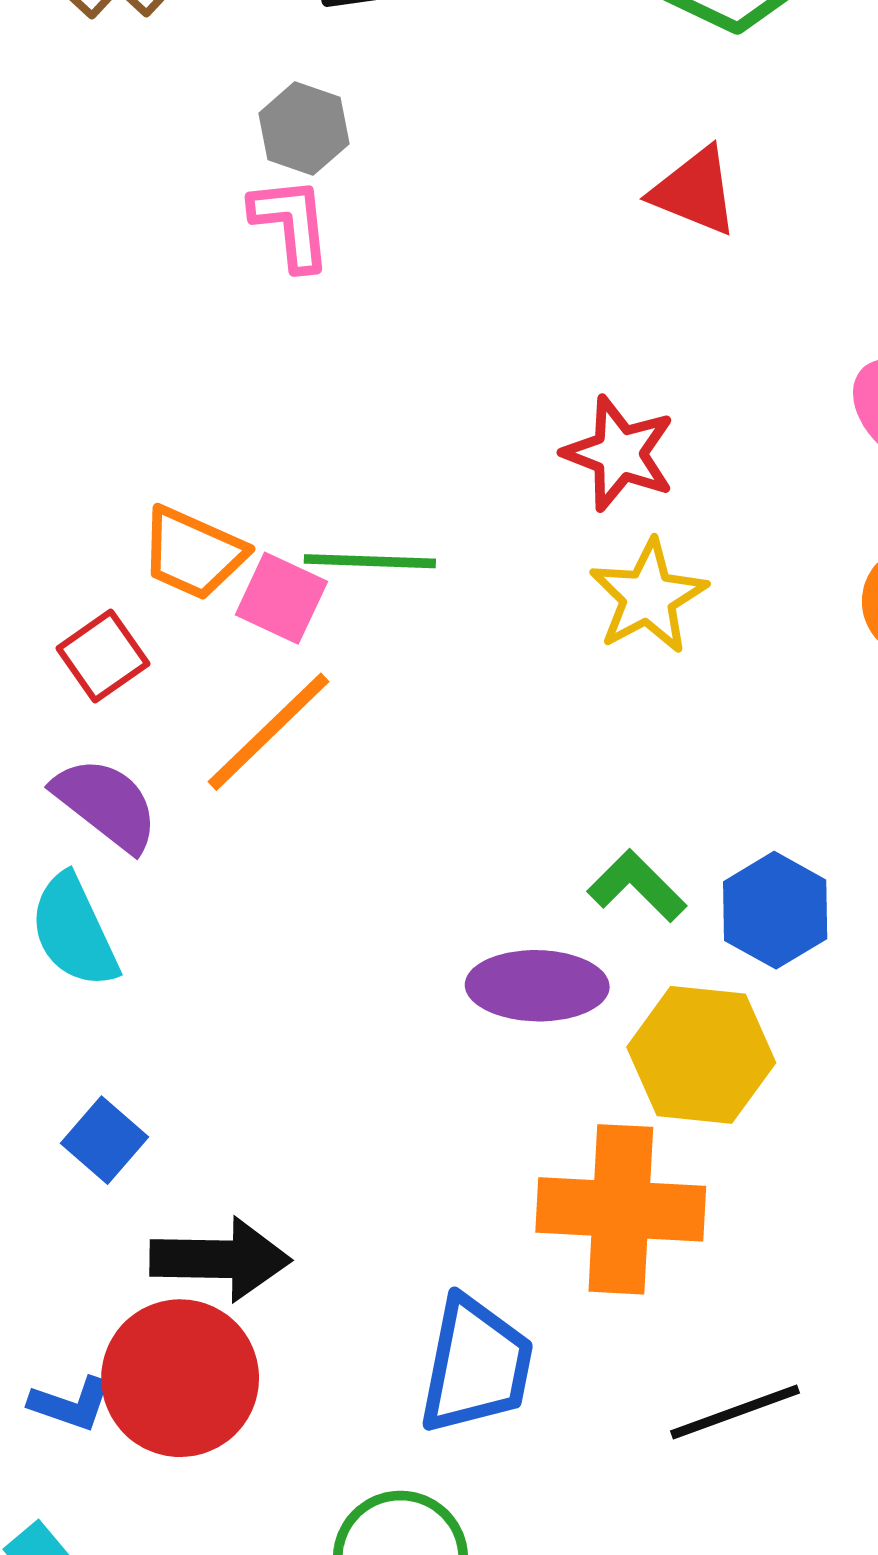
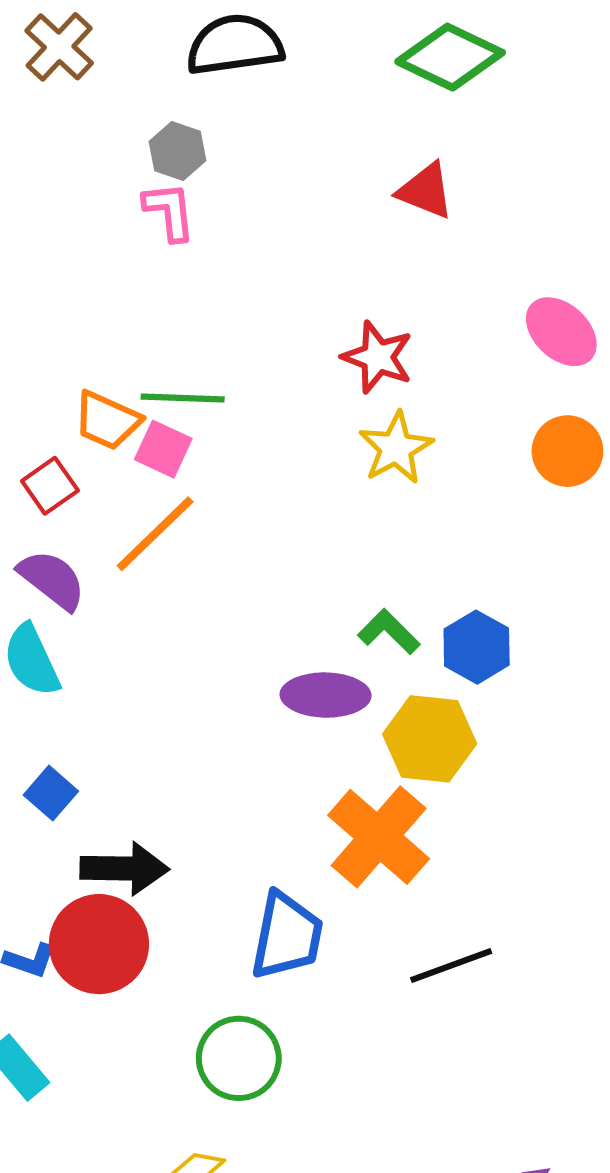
green line: (370, 561) -> (183, 398), moved
orange cross: (621, 1209) -> (379, 837), turned 38

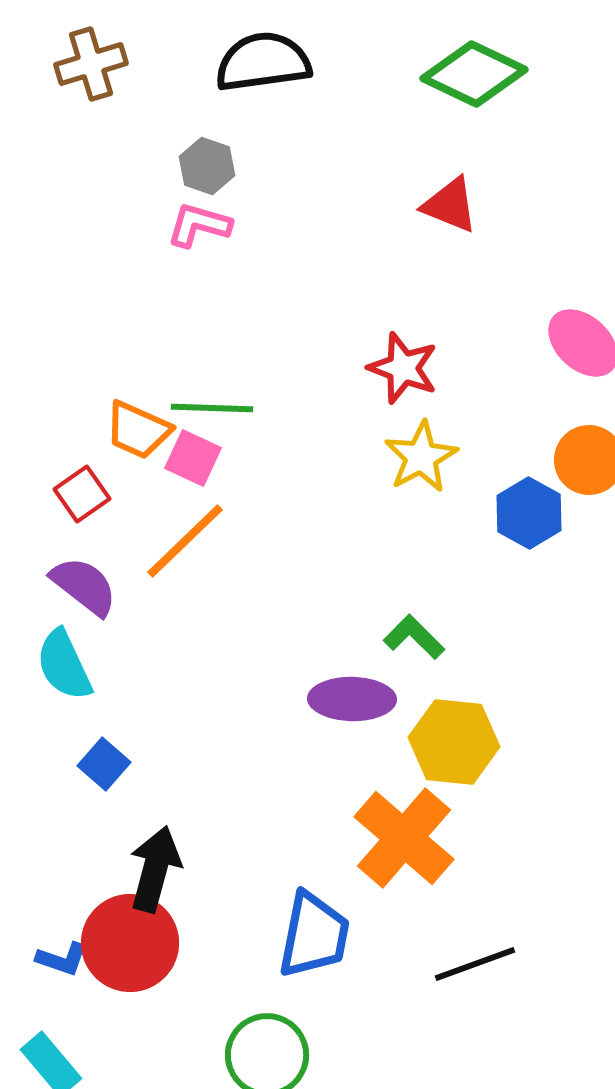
brown cross: (59, 47) -> (91, 64), turned 30
pink L-shape: (169, 211) -> (199, 225), turned -68
blue hexagon: (477, 647) -> (529, 513), moved
blue square: (51, 793) -> (104, 764), moved
black arrow: (124, 869) -> (155, 869), turned -76

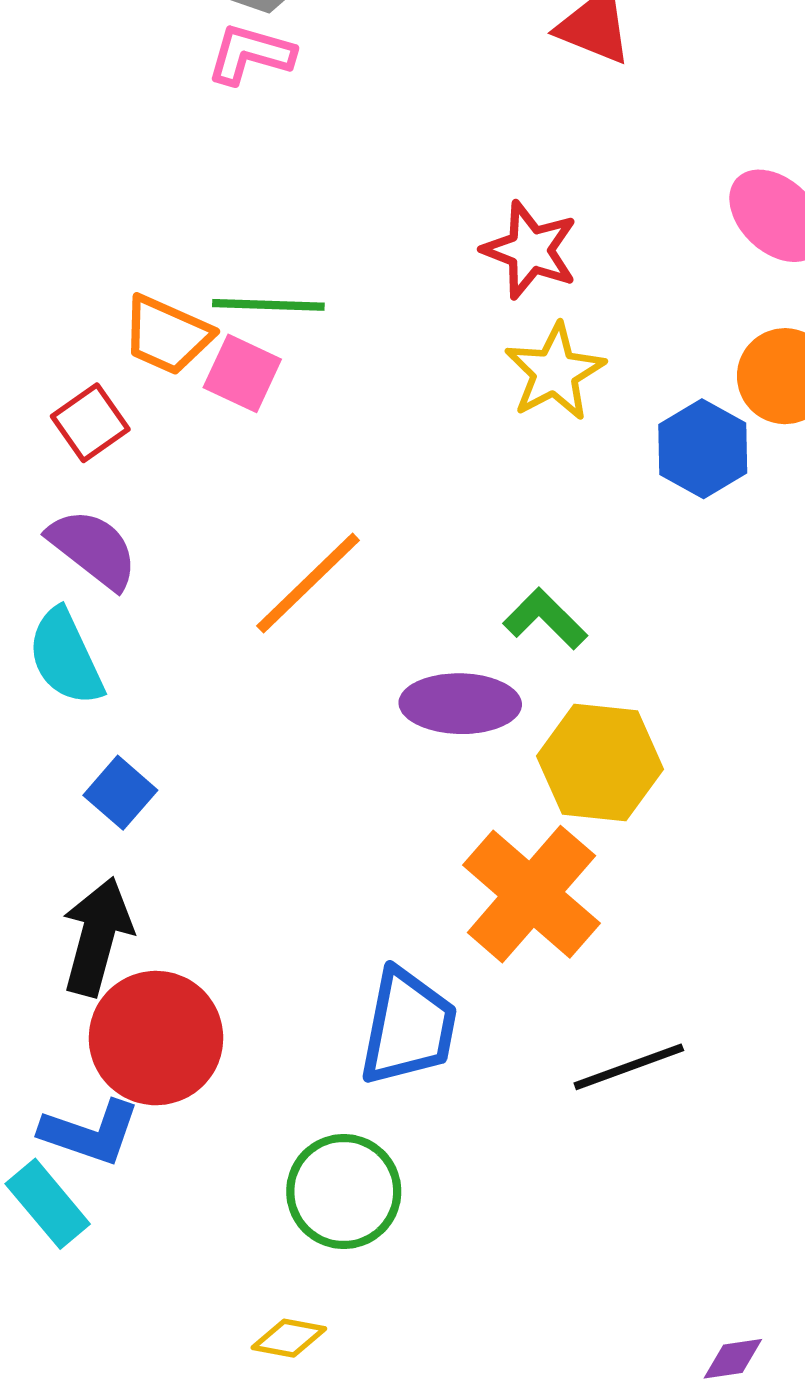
orange line: (185, 541) -> (308, 583), moved
black arrow: (155, 869) -> (97, 937), moved
blue L-shape: (62, 959) -> (90, 1133), moved, size x1.4

